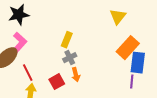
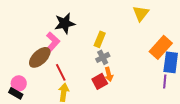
black star: (19, 15) -> (65, 23), moved
yellow triangle: (118, 17) -> (141, 13), moved
red square: (57, 82) -> (100, 81), moved

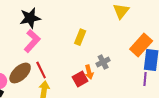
black star: (65, 23) -> (30, 18), moved
brown ellipse: (40, 57) -> (20, 73), moved
gray cross: (103, 57) -> (103, 62), moved

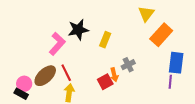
black star: (30, 18) -> (78, 30), moved
orange rectangle: (141, 45) -> (161, 35), moved

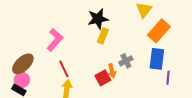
black star: (78, 30) -> (98, 19), moved
blue rectangle: (176, 63) -> (157, 59), moved
brown ellipse: (45, 76) -> (23, 64), moved

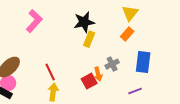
orange rectangle: (159, 31) -> (127, 34), moved, size x0.6
pink L-shape: (55, 40) -> (34, 21), moved
purple line: (168, 78) -> (135, 91), moved, turned 64

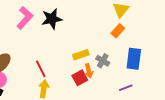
black star: (84, 22) -> (52, 19), moved
yellow rectangle: (89, 39) -> (81, 55), moved, turned 49
gray cross: (112, 64) -> (103, 61), turned -32

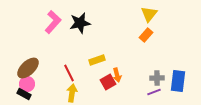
yellow rectangle: (81, 55) -> (97, 60), moved
blue rectangle: (134, 59) -> (178, 81), moved
gray cross: (103, 61) -> (157, 78), moved, turned -32

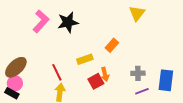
orange rectangle: (146, 35) -> (112, 45), moved
gray cross: (157, 78) -> (138, 73), moved

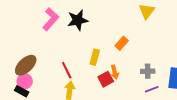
yellow rectangle: (85, 59) -> (95, 57), turned -56

